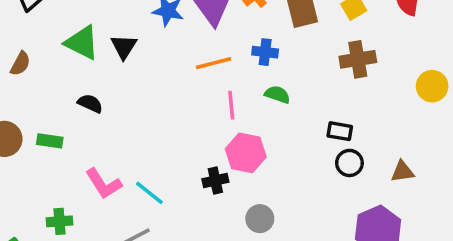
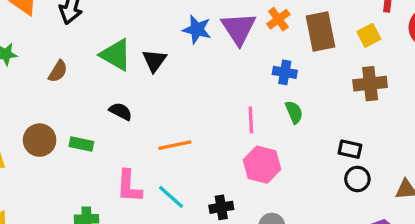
orange line: (214, 63) -> (175, 145), moved
green semicircle: (277, 94) -> (294, 112), turned 45
black cross: (215, 181) -> (221, 207), moved
pink L-shape: (104, 184) -> (129, 186), turned 33

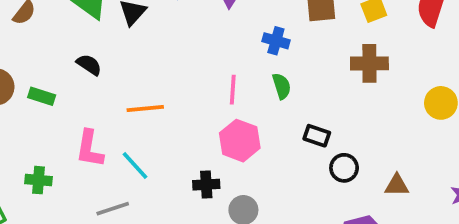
black rectangle: (350, 149) -> (317, 136), moved
black cross: (221, 207) -> (206, 185), moved

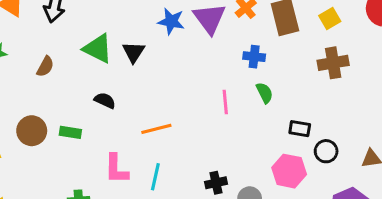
pink hexagon: (240, 141) -> (289, 171), moved
cyan line: (135, 166) -> (155, 177), turned 64

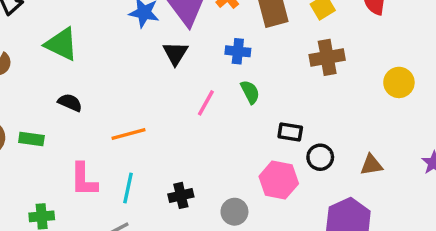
black triangle: (134, 52) -> (175, 53), moved
pink line: (225, 102) -> (206, 103), turned 35
black cross: (216, 183) -> (181, 195), moved

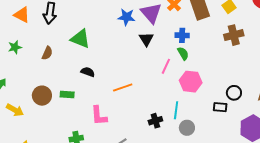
green semicircle: (250, 92) -> (183, 53), moved
black rectangle: (290, 132) -> (220, 107), moved
pink hexagon: (279, 180) -> (191, 82), moved
cyan line: (128, 188) -> (176, 110), moved

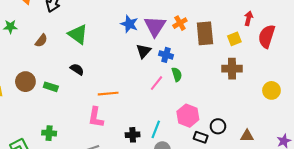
blue cross: (182, 35) -> (166, 55), moved
pink hexagon: (191, 82) -> (188, 116), moved
pink L-shape: (99, 116) -> (96, 117), moved

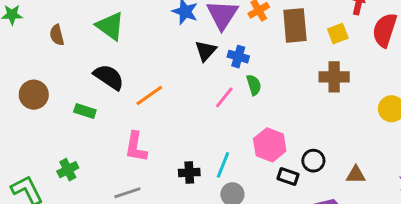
brown semicircle: (41, 41) -> (57, 35), turned 128
black semicircle: (77, 69) -> (109, 77), size x1.5
green rectangle: (51, 87) -> (85, 111), moved
orange line: (108, 94) -> (149, 96), moved, turned -30
green cross: (49, 133) -> (68, 170), turned -32

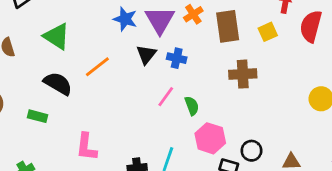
brown cross: (334, 77) -> (243, 74), moved
green semicircle: (254, 85) -> (192, 106), moved
orange line: (149, 96) -> (97, 67), moved

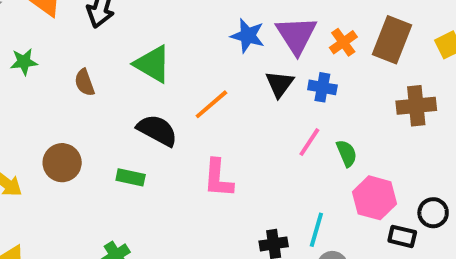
orange cross: (193, 14) -> (343, 42), moved
brown rectangle: (228, 26) -> (392, 40), turned 32
pink L-shape: (86, 147) -> (218, 178), moved

